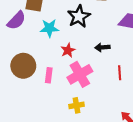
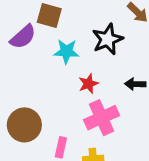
brown circle: (23, 66) -> (24, 125), moved
pink rectangle: (49, 75) -> (61, 147), moved

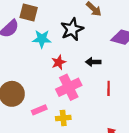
pink rectangle: (61, 147) -> (39, 110), turned 56

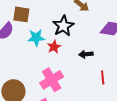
red star: (59, 62) -> (54, 47), moved
pink cross: (69, 87) -> (52, 80), moved

